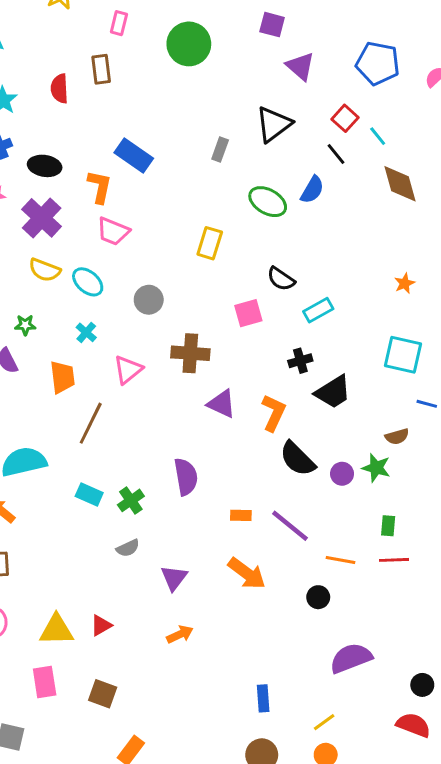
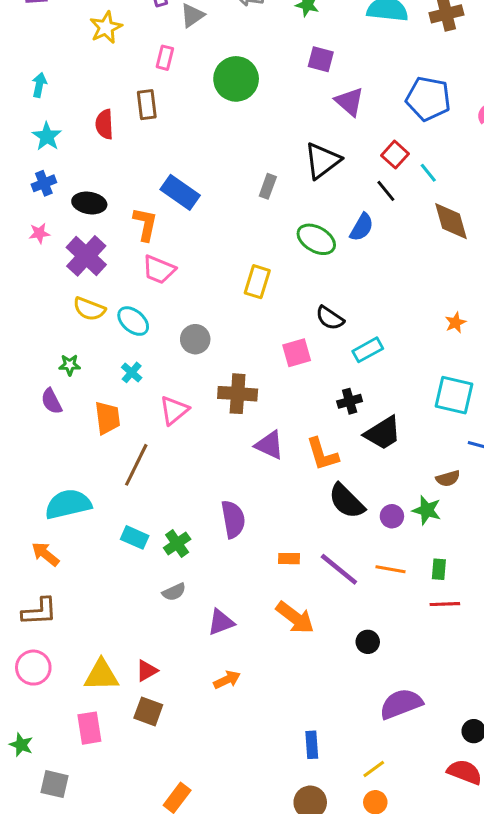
orange L-shape: (274, 413) -> (322, 454), turned 138
orange line: (341, 560) -> (390, 569), moved
purple triangle: (174, 578) -> (221, 622), turned 32
brown square: (103, 694) -> (148, 711), moved

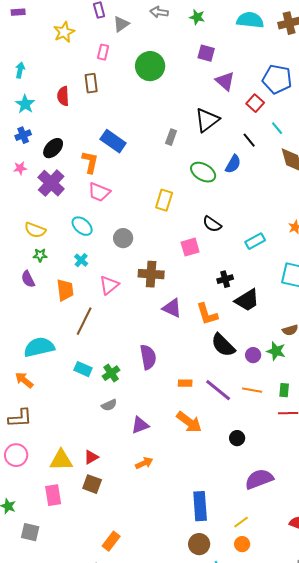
red square: (395, 155) -> (255, 103), moved
black ellipse: (89, 203) -> (53, 148), turned -55
yellow semicircle: (89, 309) -> (35, 230), moved
cyan rectangle: (368, 350) -> (255, 241), moved
blue rectangle: (312, 745) -> (200, 506), size x1.6

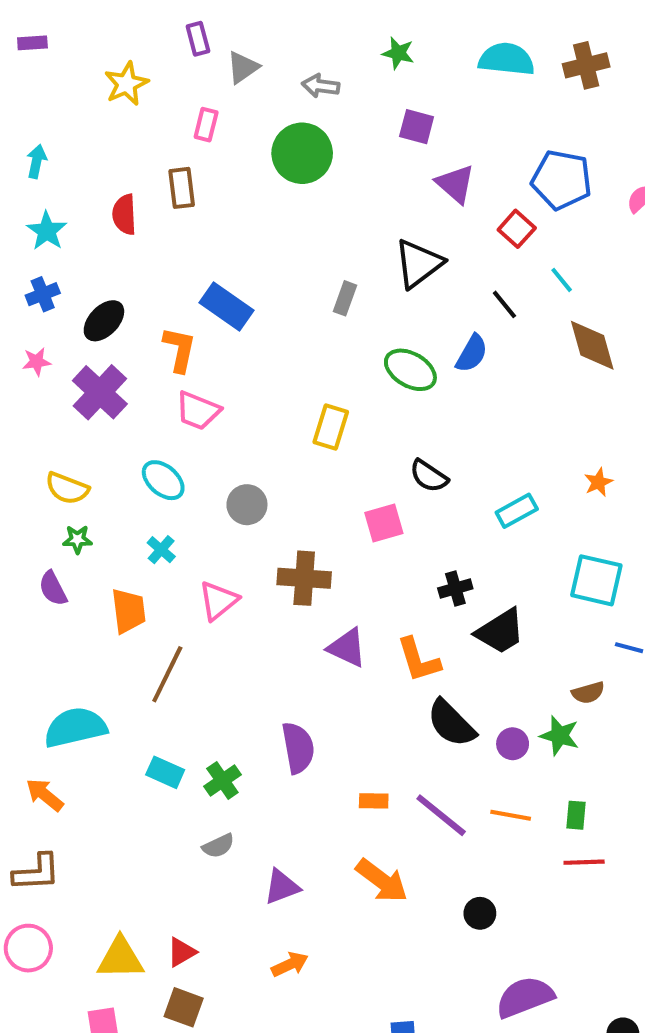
gray arrow: (159, 12) -> (321, 86), moved

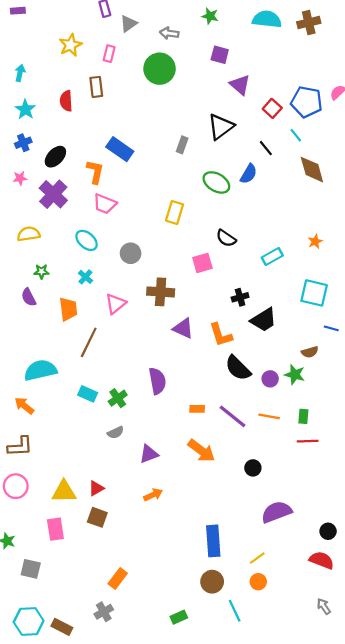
yellow star: (126, 84) -> (70, 45), moved
blue pentagon: (562, 180) -> (307, 102), moved
yellow semicircle: (67, 488) -> (29, 234), moved, turned 150

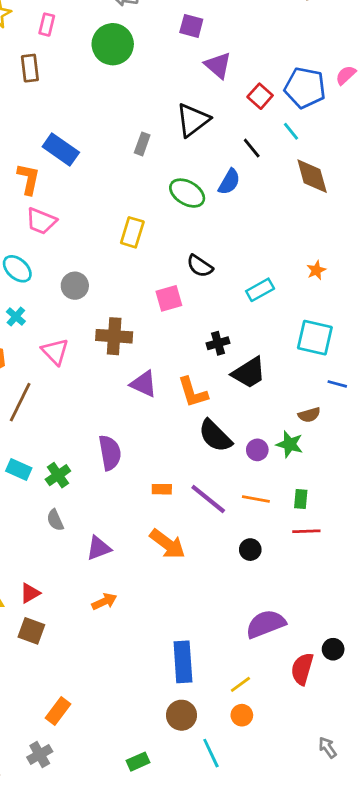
pink triangle: (116, 304) -> (55, 352), turned -35
gray semicircle: (116, 433) -> (55, 520), turned 91
black circle: (253, 468) -> (250, 550), moved
red semicircle: (322, 560) -> (302, 669), moved, turned -95

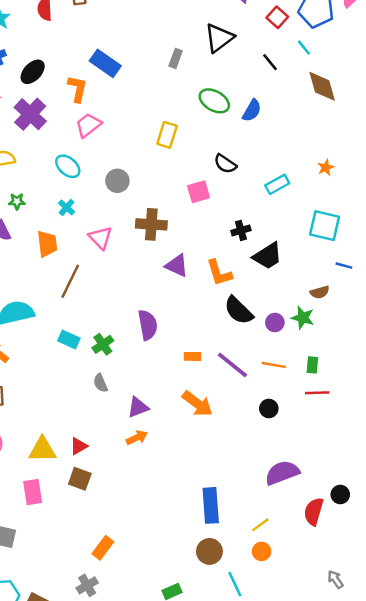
blue semicircle: (229, 182) -> (252, 111), moved
pink trapezoid: (41, 221) -> (88, 125), turned 120
orange arrow: (104, 601) -> (137, 438), moved

